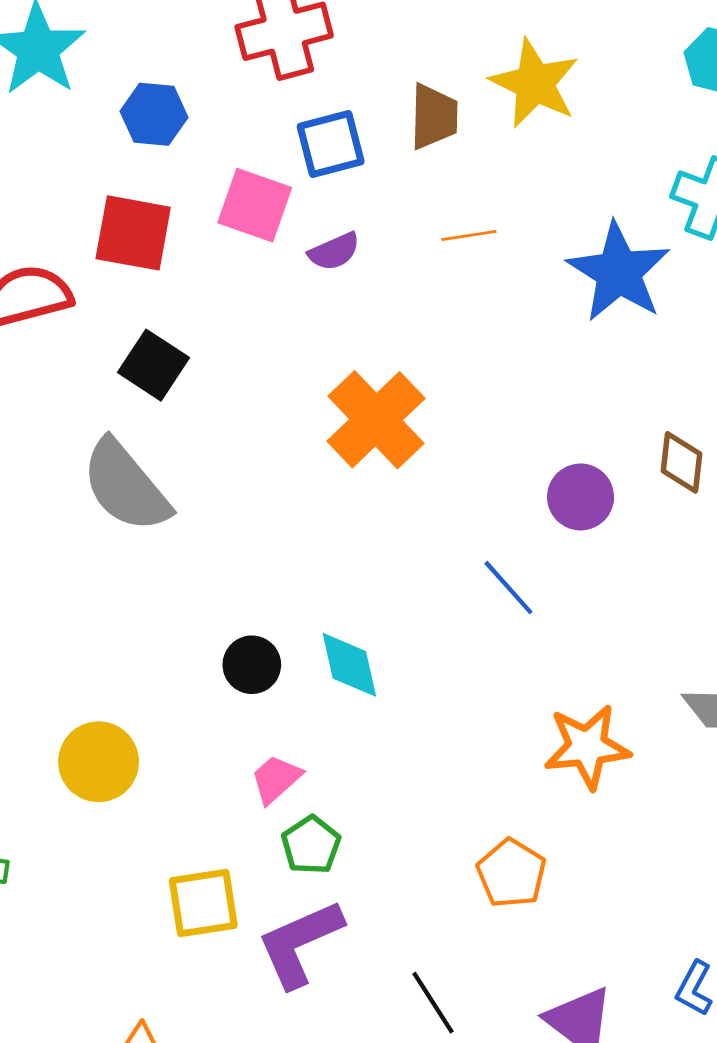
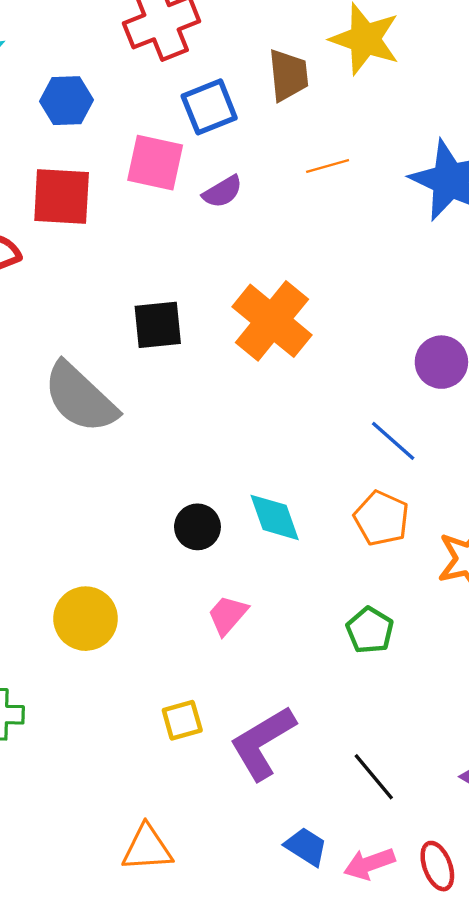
black square: (153, 365) -> (158, 325), moved, turned -32
green pentagon: (311, 845) -> (370, 630), moved
orange pentagon: (511, 873) -> (381, 518), moved
yellow square: (203, 903) -> (182, 720), size x0.7

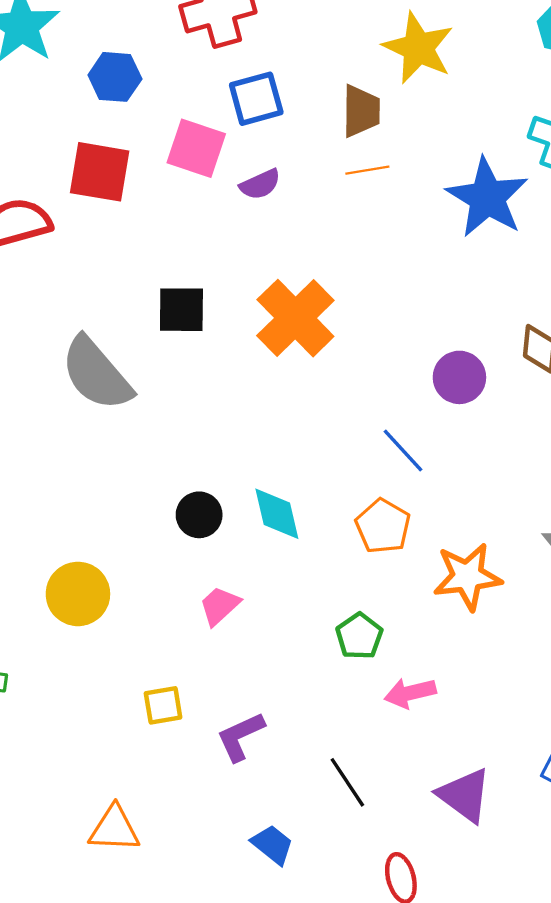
brown trapezoid: (288, 75) -> (361, 111), moved
purple L-shape: (263, 743) -> (240, 737), size x0.7
pink arrow: (369, 864) -> (410, 693), moved

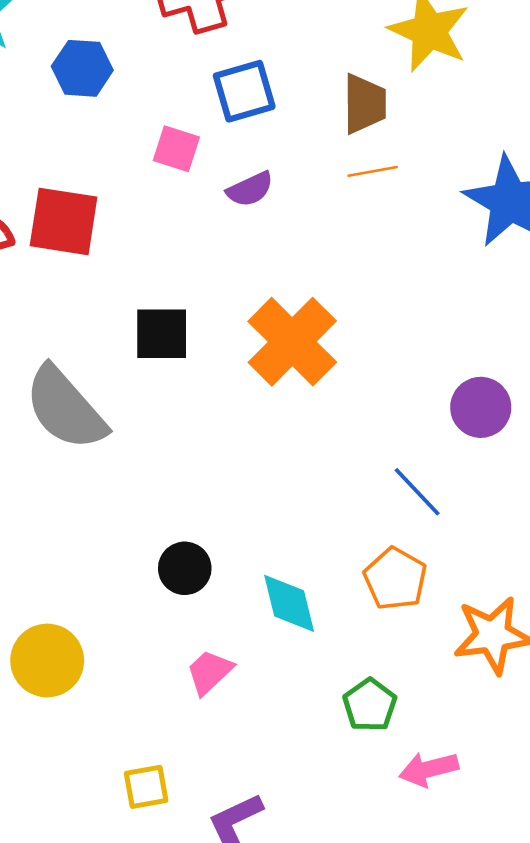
pink square: (196, 148) -> (176, 149), size x0.7
red square: (100, 172) -> (64, 221), moved
cyan diamond: (277, 514) -> (289, 603), moved

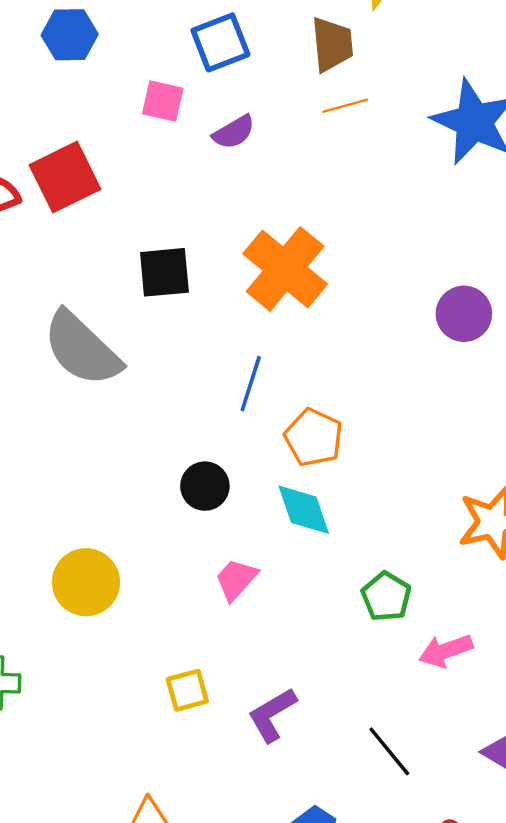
red square: (64, 221) -> (65, 177), turned -30
blue line: (417, 492) -> (251, 384), moved, turned 66
orange pentagon: (395, 579) -> (314, 438), moved

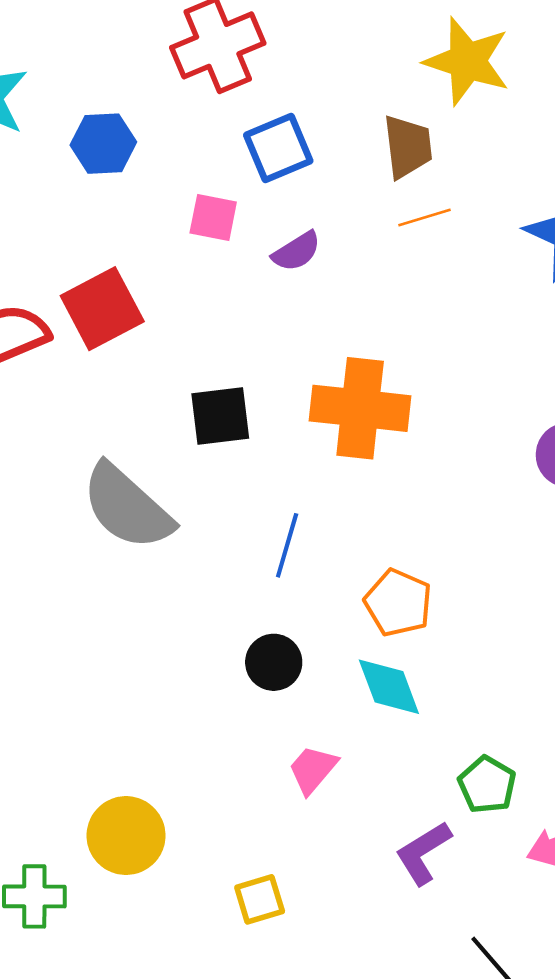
orange cross: (285, 269) -> (360, 408), turned -32
blue line: (251, 384) -> (287, 545), moved
yellow circle: (86, 582) -> (126, 836), moved
purple L-shape: (272, 715) -> (423, 853), moved

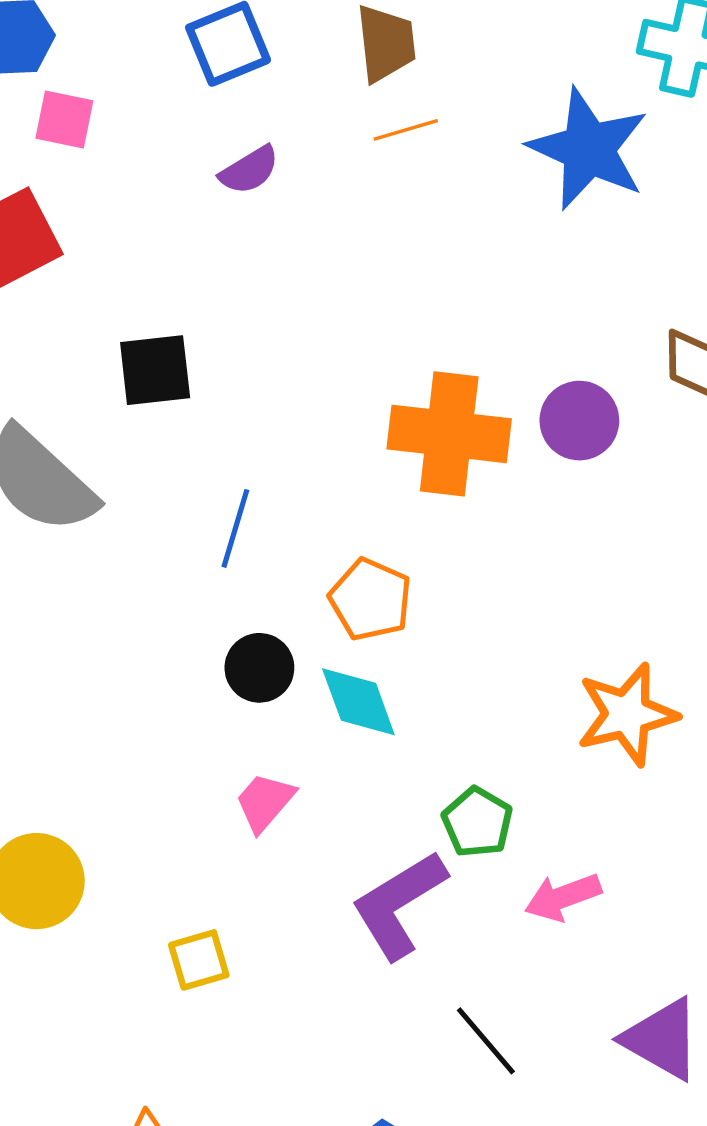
pink square: (213, 218) -> (64, 120), moved
orange cross: (360, 408) -> (449, 434), moved
black circle: (274, 662) -> (259, 668), moved
purple L-shape: (423, 853) -> (399, 905), size x1.4

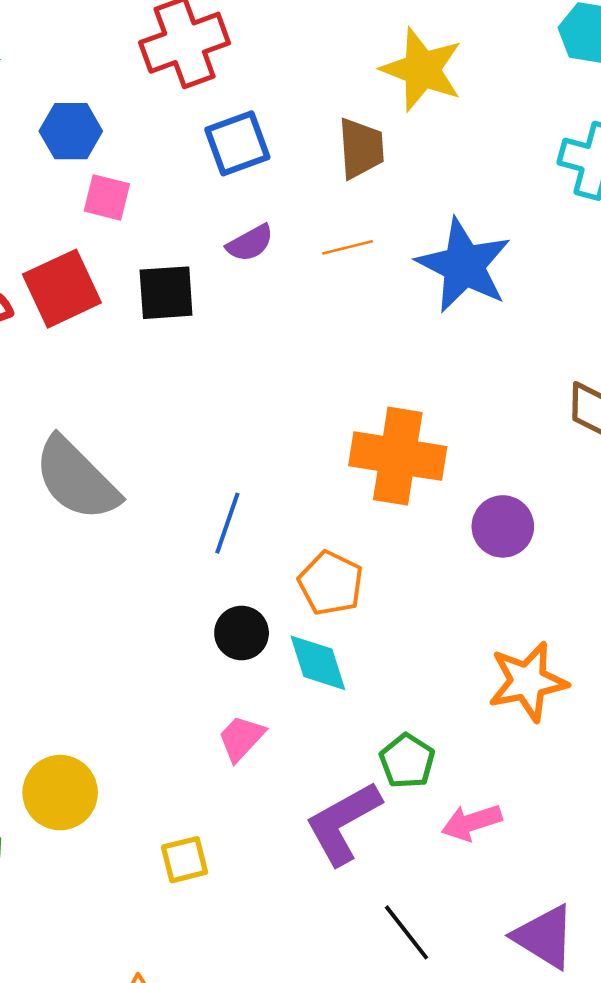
orange line: (406, 130) -> (348, 247), moved
blue star: (588, 149) -> (464, 265), moved
black square: (155, 370) -> (166, 293), moved
purple circle: (579, 421) -> (503, 526), moved

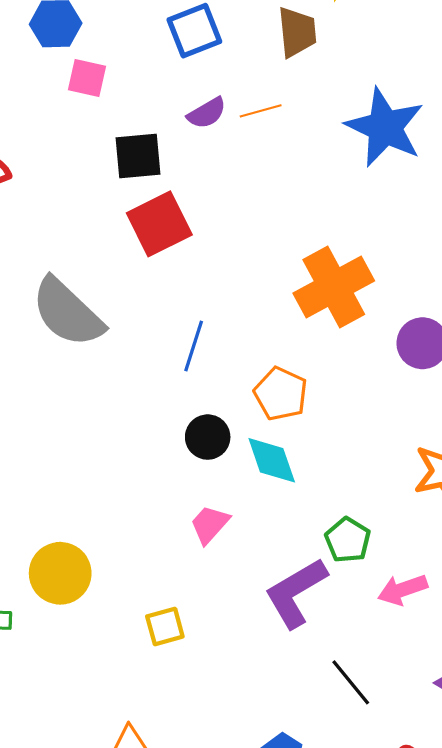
orange line: (348, 247) -> (261, 111), moved
red square: (62, 289) -> (159, 224), moved
orange cross: (398, 456) -> (334, 287), turned -36

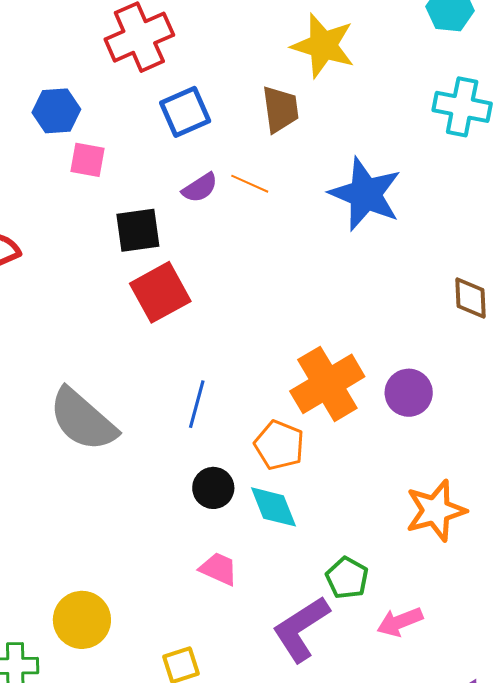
orange line: (261, 111) -> (250, 184), turned 42
orange cross: (334, 287) -> (327, 384), moved
gray semicircle: (67, 313) -> (83, 420), moved
pink trapezoid: (210, 524) -> (218, 569), turned 75

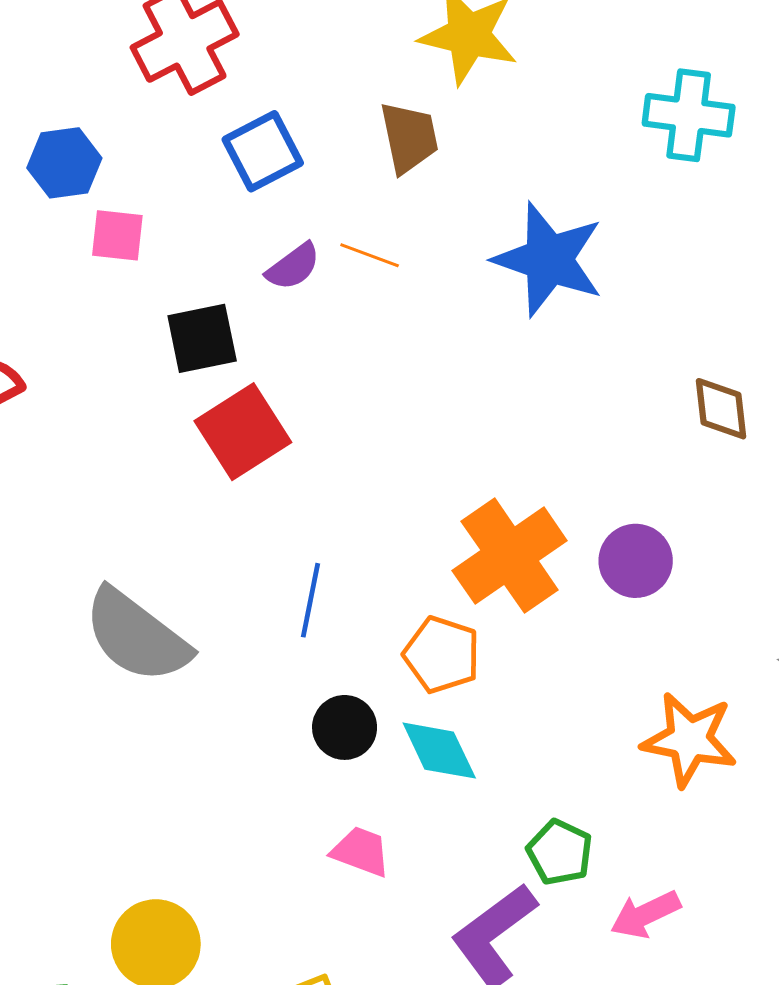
orange star: (436, 511) -> (689, 740), turned 30

